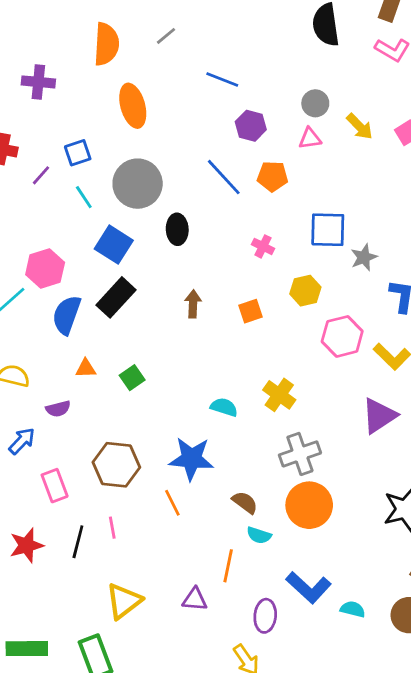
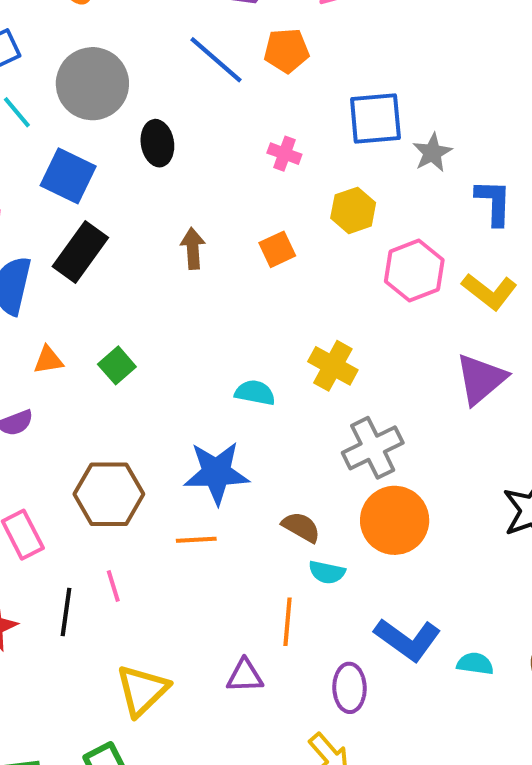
orange line: (172, 503) -> (196, 540), turned -60

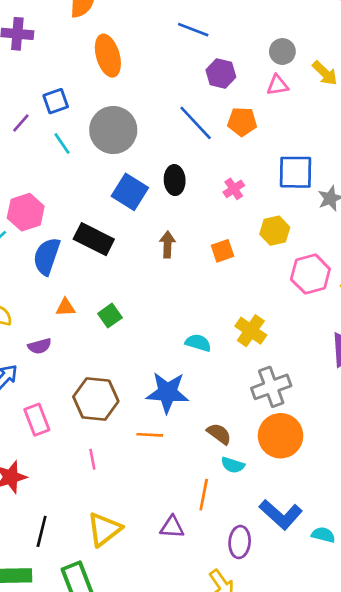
black ellipse: (157, 143) -> (175, 180), moved
pink cross: (284, 154) -> (234, 189), turned 30
blue square: (68, 176) -> (130, 192), moved
black rectangle: (80, 252) -> (94, 239), turned 75
black line: (66, 612) -> (42, 531), moved

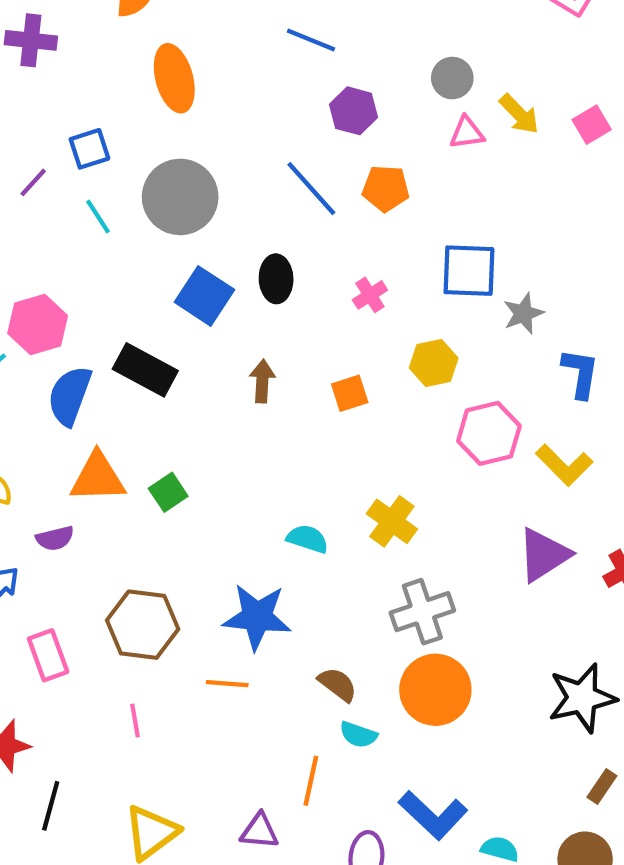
pink triangle: (278, 85) -> (467, 133), moved
orange triangle: (65, 307) -> (98, 478), size x1.8
black line: (42, 531) -> (51, 806), moved

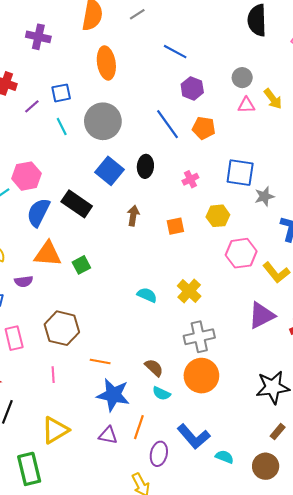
blue star: (257, 617) -> (113, 395), moved
orange line: (311, 781) -> (139, 427), moved

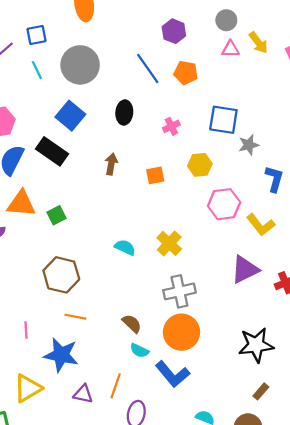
blue square: (110, 171) -> (70, 116), moved
brown hexagon: (62, 328) -> (61, 275), moved
blue star: (113, 395) -> (61, 355), moved
blue L-shape: (194, 437) -> (172, 374), moved

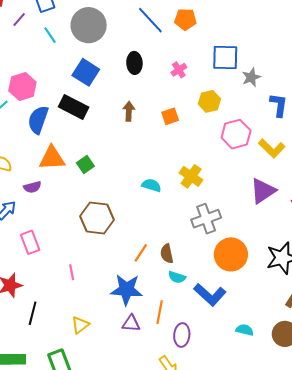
orange line: (75, 317) -> (141, 253), moved, turned -60
brown semicircle: (132, 324) -> (167, 254), turned -138
orange circle: (181, 332) -> (231, 254), moved
blue star: (61, 355) -> (127, 290), moved
yellow triangle: (28, 388) -> (80, 325), size x0.7

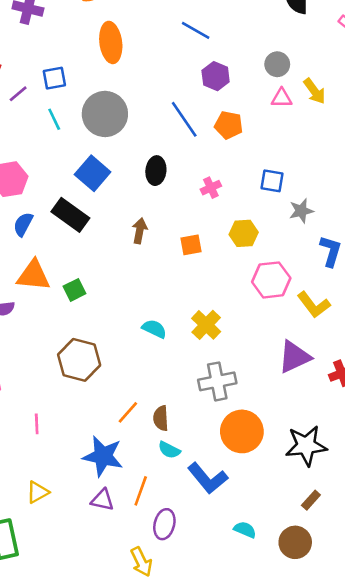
blue square: (225, 58) -> (272, 181), size x0.7
blue semicircle: (38, 120) -> (23, 224), size x0.7

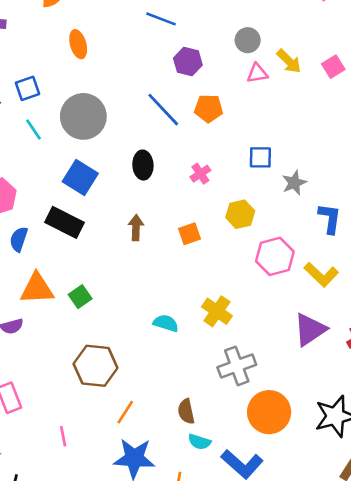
orange ellipse: (111, 42) -> (78, 44), size x0.7
orange line: (128, 412) -> (125, 412), moved

